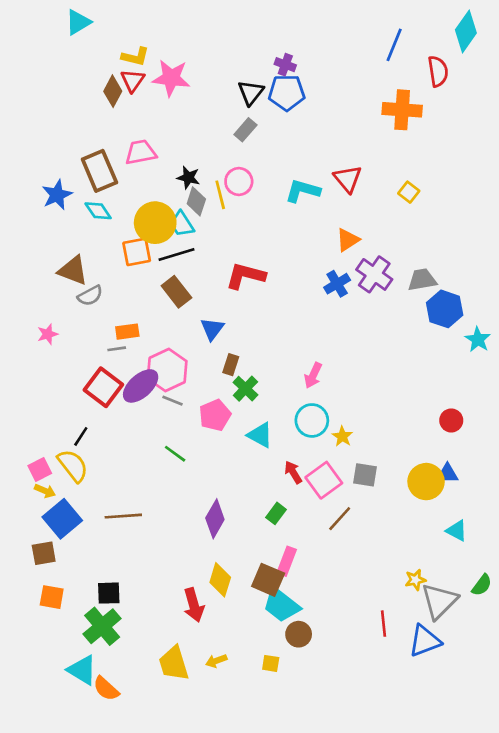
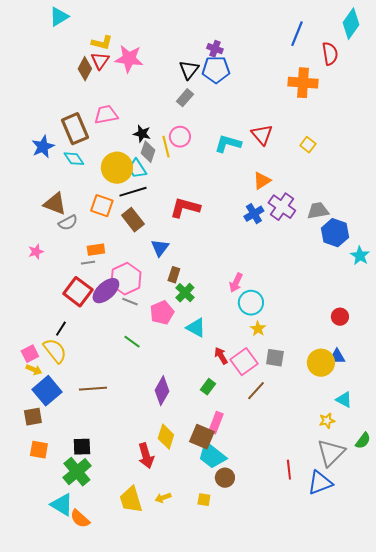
orange square: (137, 252) -> (102, 206), moved, turned 30
cyan circle: (312, 420) -> (251, 303), moved
yellow star: (415, 580) -> (327, 421), moved

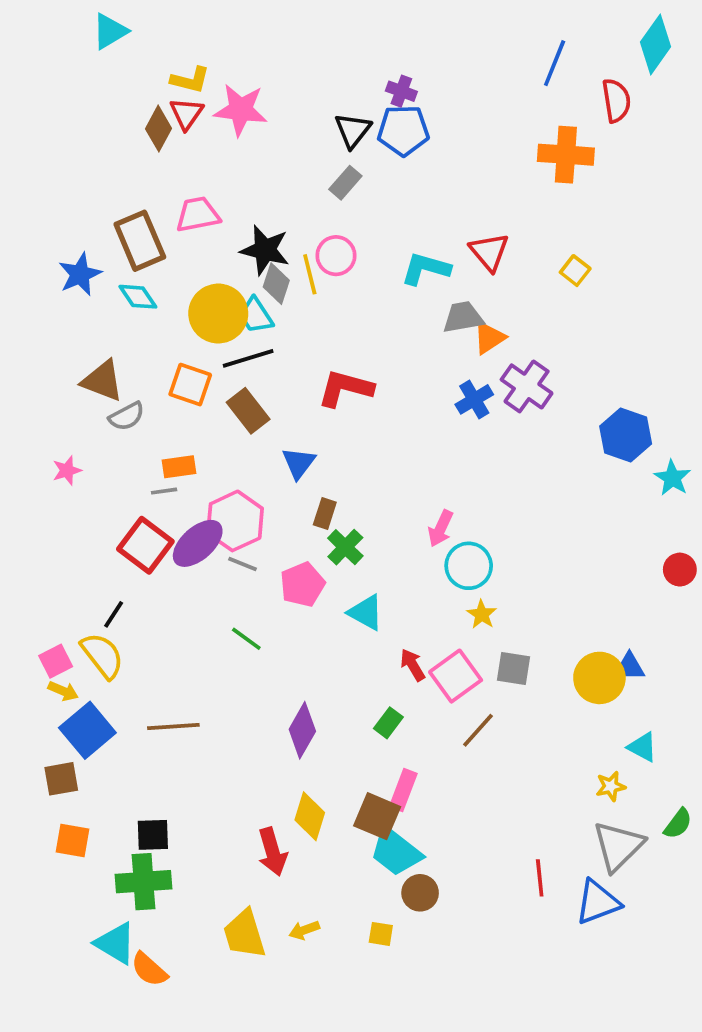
black star: (142, 134) -> (265, 250), size x1.5
gray trapezoid: (318, 211) -> (463, 317), moved
red circle: (340, 317) -> (680, 570), moved
green cross: (77, 472) -> (143, 882), turned 36

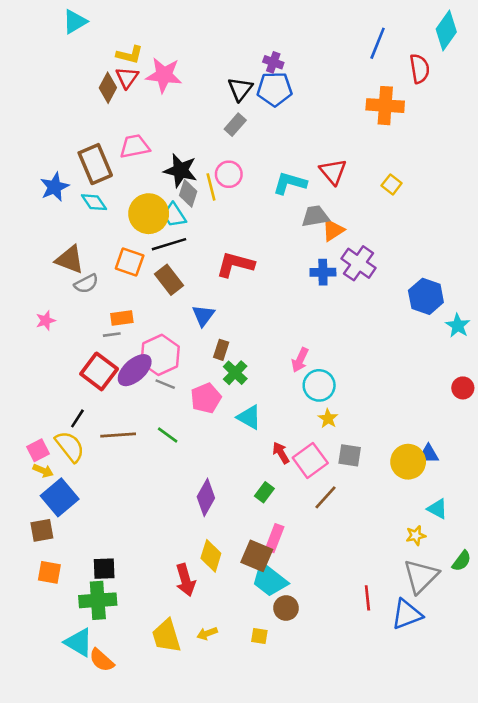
blue cross: (474, 399) -> (323, 272), turned 30
brown line: (173, 727) -> (118, 435), moved

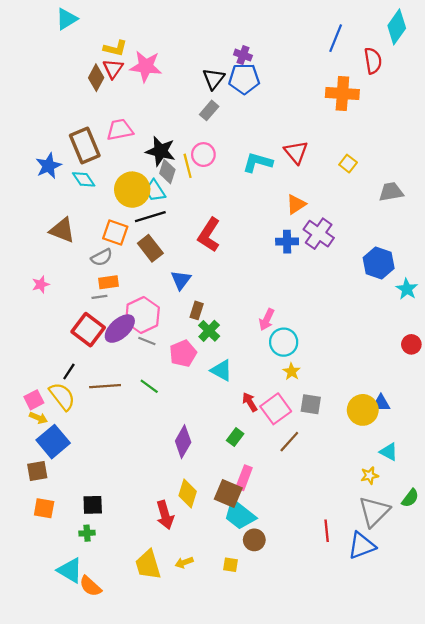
gray trapezoid: (315, 216) -> (391, 192), moved
red L-shape: (235, 265) -> (209, 235), turned -72
gray semicircle: (86, 284) -> (102, 257), moved
green cross: (98, 600) -> (87, 533), size x0.5

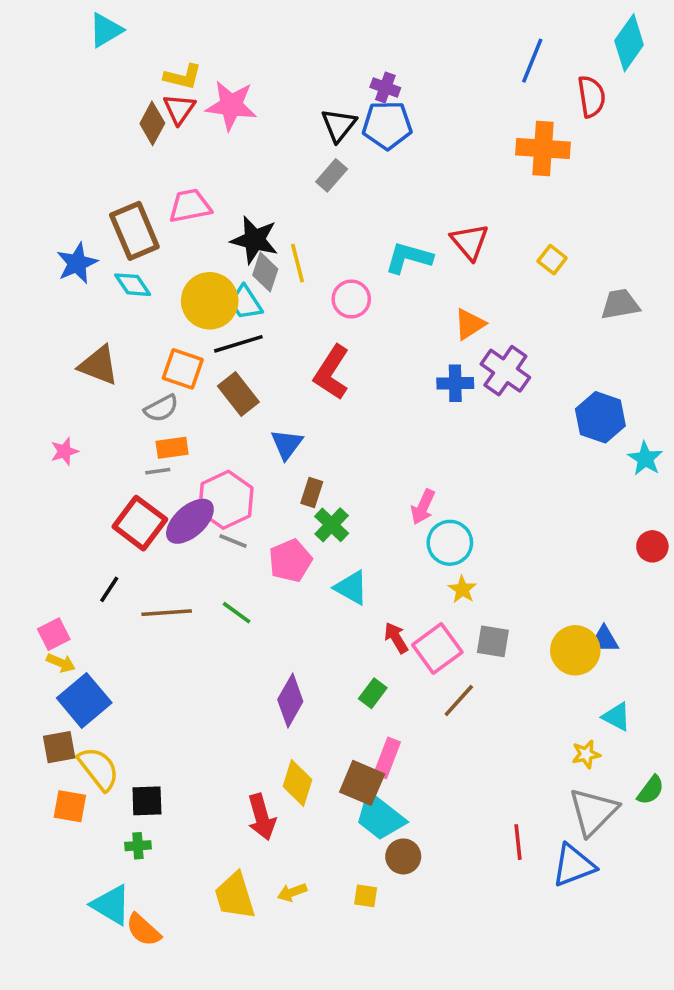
pink circle: (203, 155) -> (351, 299), moved
yellow semicircle: (62, 396) -> (99, 769), moved

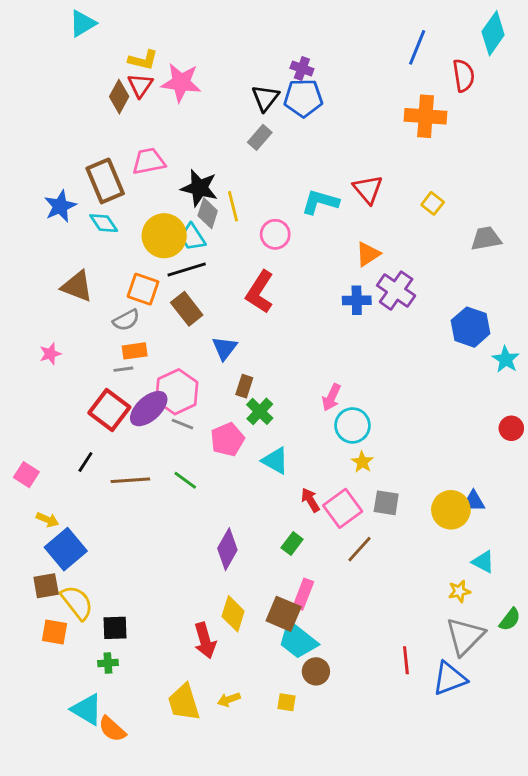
pink square: (54, 634) -> (26, 475), moved, turned -30

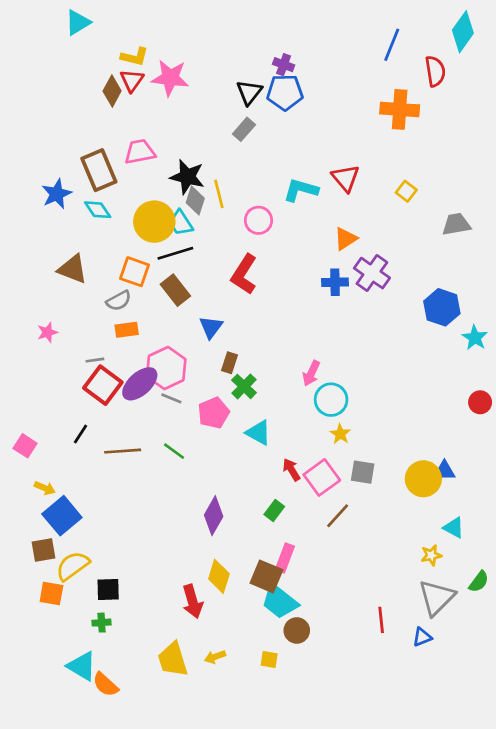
gray line: (123, 369) -> (95, 360), moved
yellow semicircle: (77, 603) -> (73, 566), turned -88
blue triangle: (449, 678) -> (422, 637), size x0.6

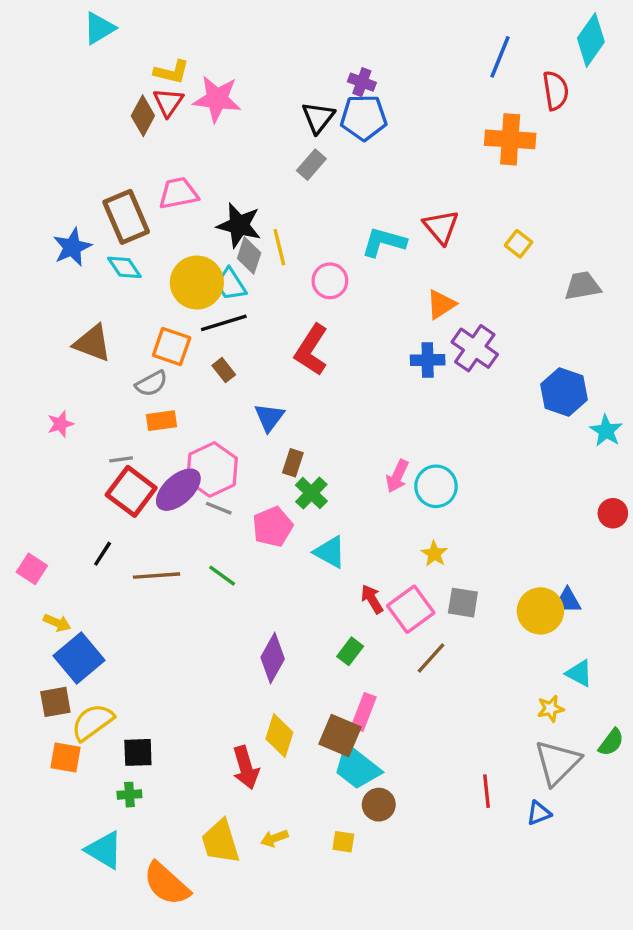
brown rectangle: (175, 290) -> (224, 370), size x0.6
cyan circle: (331, 400) -> (436, 486), moved
orange semicircle: (105, 685) -> (167, 884), moved, size x1.4

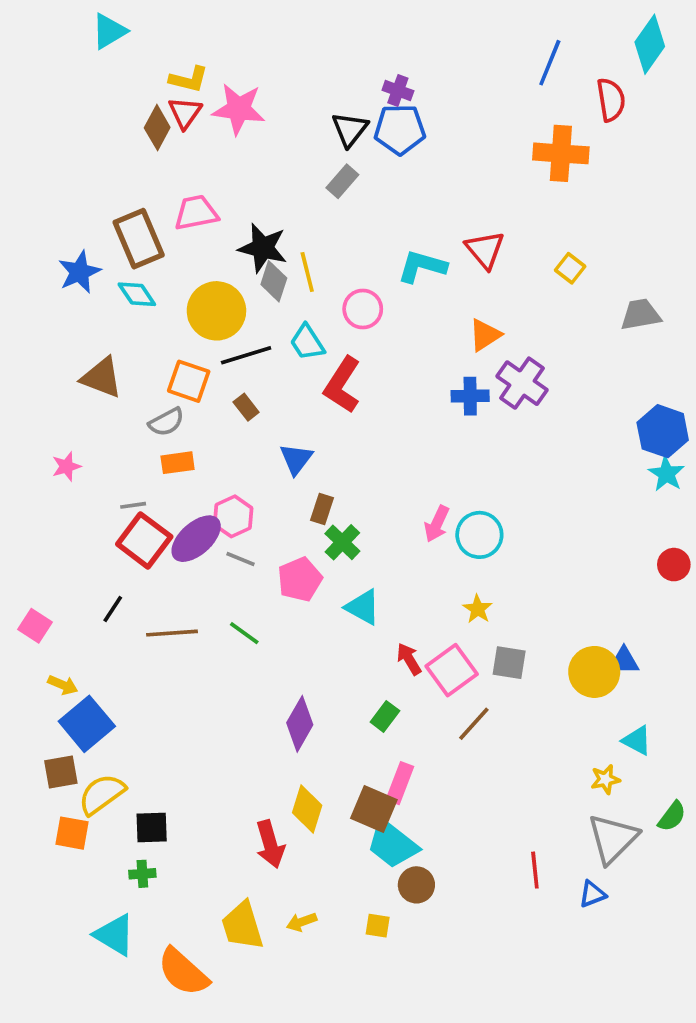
cyan trapezoid: (231, 284) -> (307, 342), moved
blue hexagon: (564, 392) -> (663, 431), moved
pink hexagon: (212, 469) -> (233, 516), size x0.7

